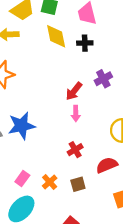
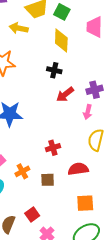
black cross: (85, 43) -> (54, 70), moved
pink arrow: (76, 114) -> (88, 112), moved

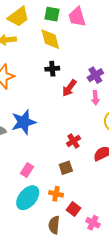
green square: (62, 12) -> (52, 14), moved
orange cross: (22, 171) -> (56, 194), moved, turned -32
brown square: (48, 180) -> (66, 168), moved

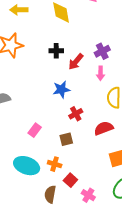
black cross: (52, 69) -> (56, 51), moved
blue star: (24, 122) -> (61, 90), moved, size x0.7
pink rectangle: (27, 170) -> (35, 130), moved
cyan ellipse: (28, 198) -> (27, 166), turned 65

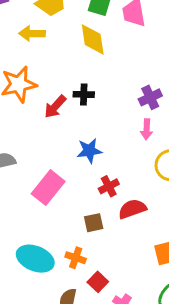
red arrow: (76, 62) -> (55, 107), moved
red semicircle: (104, 128) -> (132, 209), moved
pink rectangle: (35, 130) -> (48, 188), moved, size x1.6

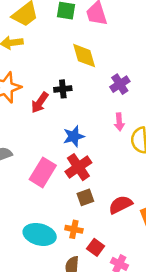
yellow diamond: (93, 39) -> (84, 56), moved
pink arrow: (147, 129) -> (119, 122), moved
red cross: (109, 186) -> (78, 167), moved, size x1.5
red semicircle: (132, 209) -> (120, 205), moved

